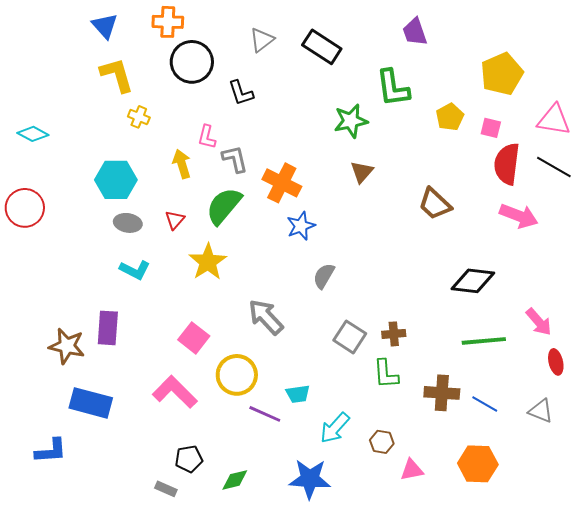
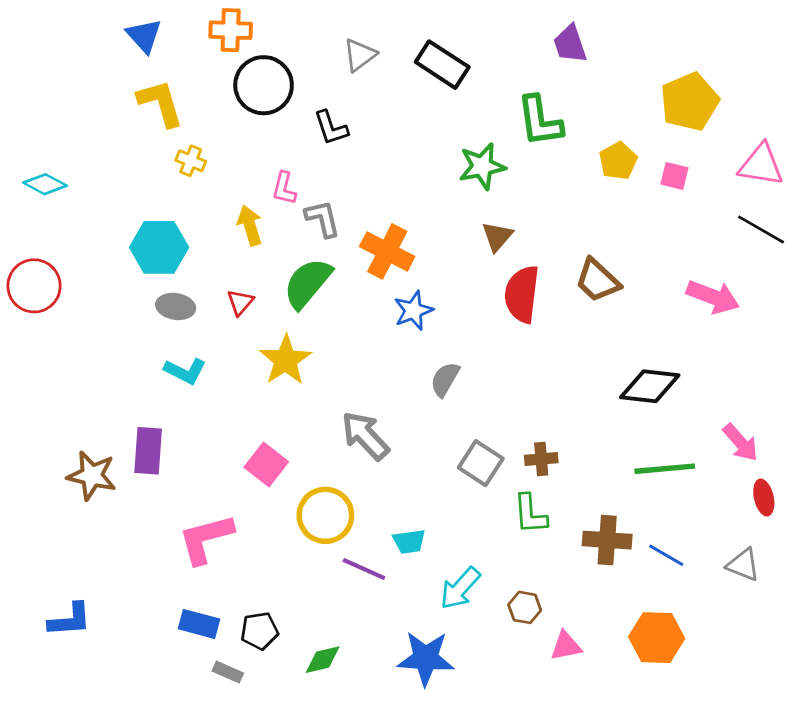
red semicircle: (507, 164) -> (522, 294), moved
pink L-shape: (175, 392) -> (206, 539), moved, turned -60
blue rectangle: (91, 403) -> (199, 624), moved, size x0.7

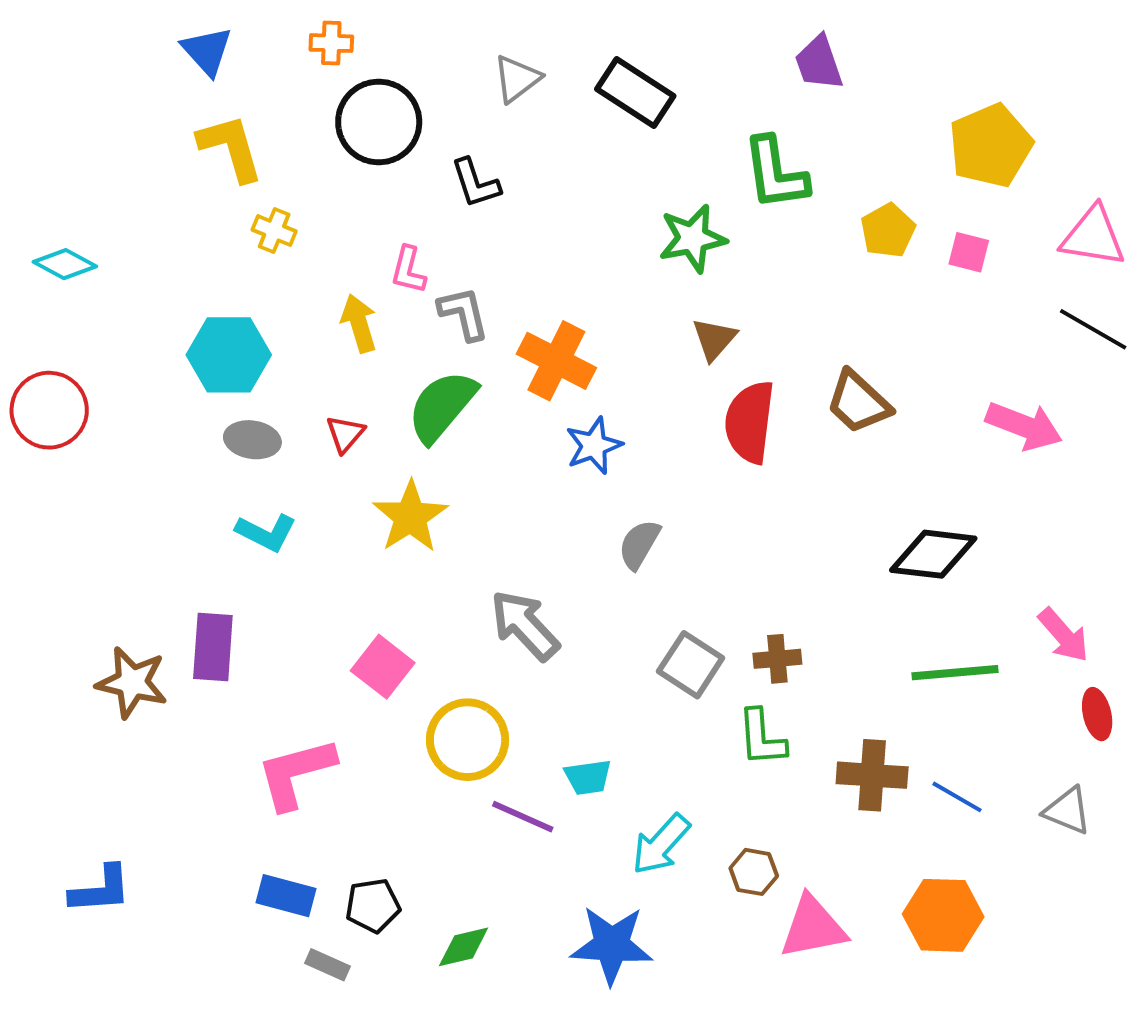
orange cross: (231, 30) -> (331, 43), size x0.7
pink triangle: (566, 646) -> (813, 927), size x1.5

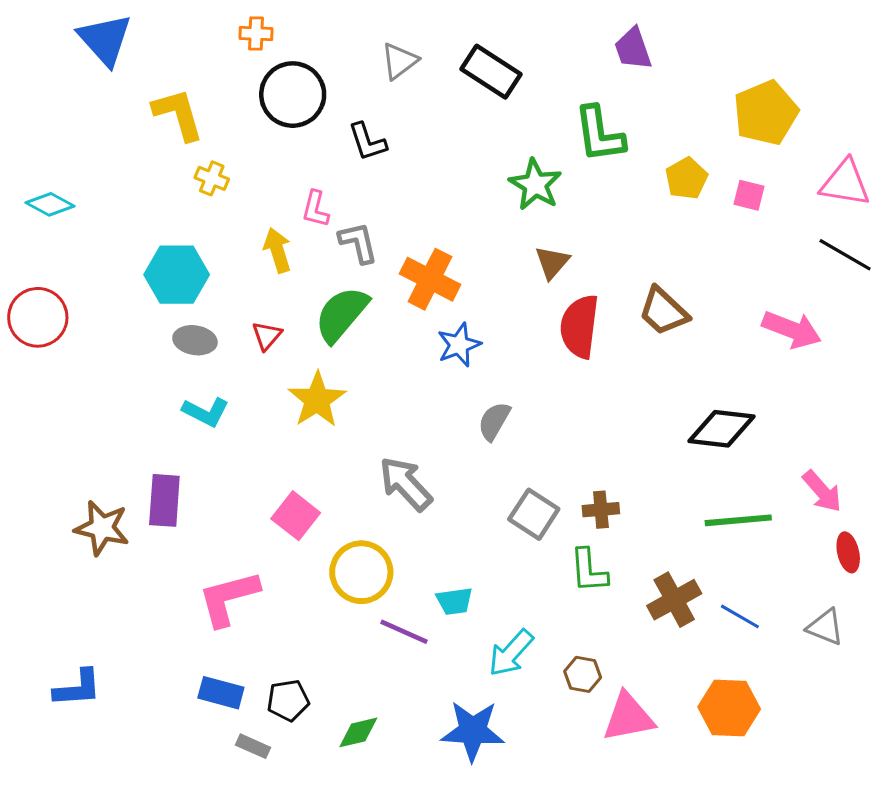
blue triangle: (207, 51) -> (105, 40), moved, size x1.4
green star: (693, 238) -> (535, 185), turned -30
brown cross: (872, 775) -> (674, 600), turned -33

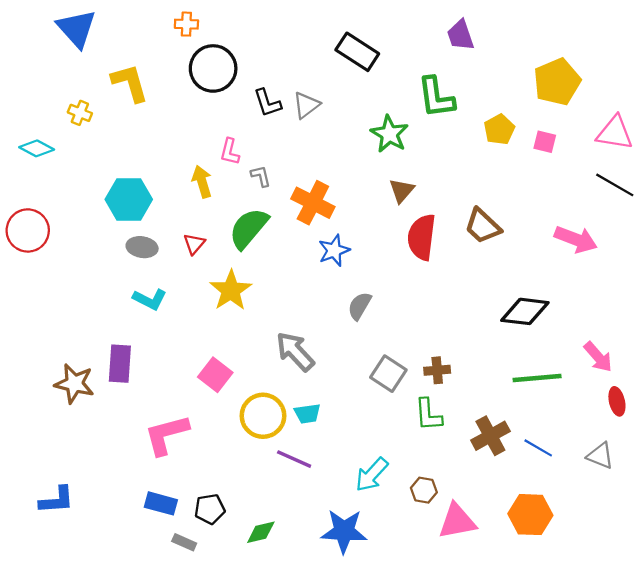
gray triangle: (399, 61) -> (306, 105), moved
yellow cross: (212, 178) -> (80, 113), moved
gray L-shape: (358, 243) -> (261, 176), size x0.7
cyan trapezoid: (454, 601) -> (307, 414), moved

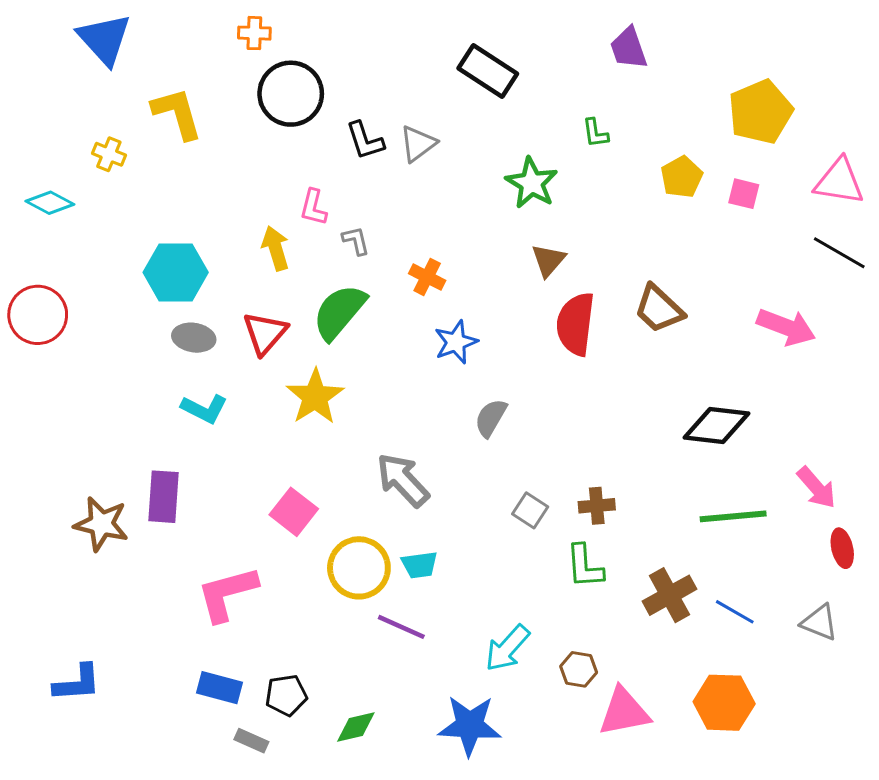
green L-shape: (436, 97) -> (595, 133), size x0.5
orange cross: (313, 203) -> (427, 277), size x0.6
red triangle: (194, 244) -> (265, 333), size x1.5
gray square: (388, 374) -> (530, 510), size x0.7

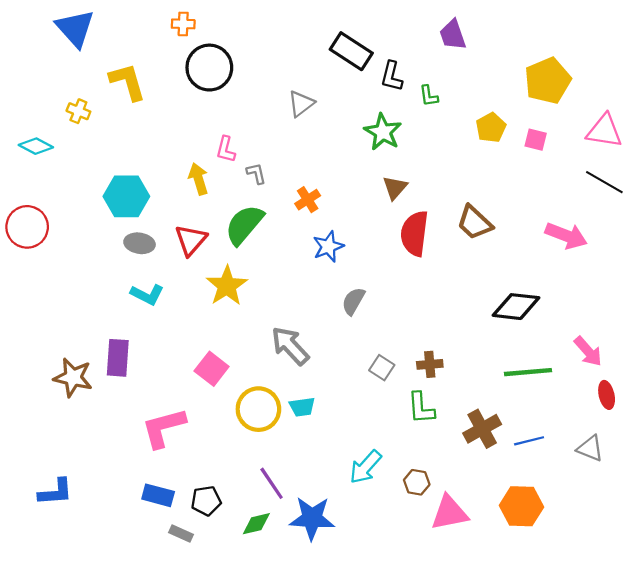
black L-shape: (365, 141) -> (392, 76), moved, turned 32
orange cross: (427, 277) -> (308, 200), turned 30
blue line: (735, 612) -> (529, 441), turned -44
purple line: (401, 627) -> (272, 483), moved, turned 32
blue star: (470, 725) -> (312, 518), moved

